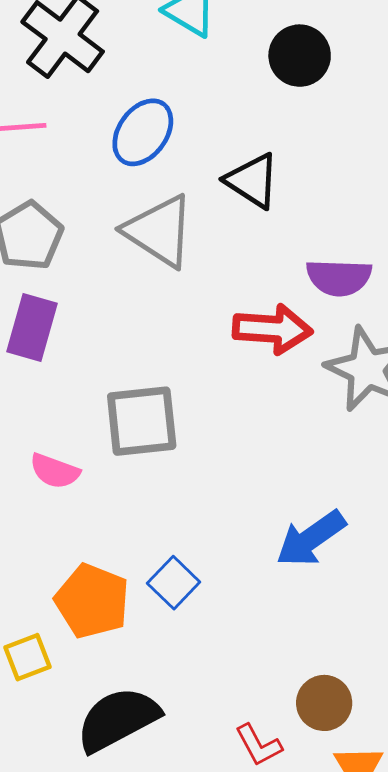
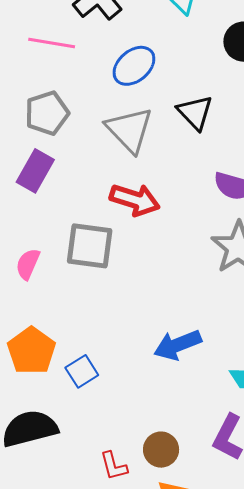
red arrow: (272, 329) -> (135, 200), moved
pink semicircle: (55, 471) -> (28, 264), turned 80
blue square: (174, 583) -> (82, 371), moved

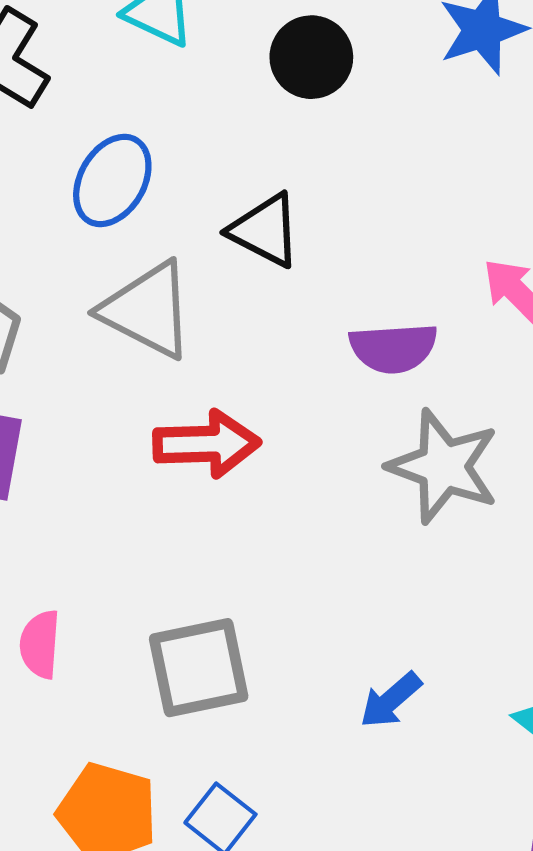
gray square: (90, 246) -> (199, 668), moved
blue arrow: (178, 345) -> (391, 700), size x0.7

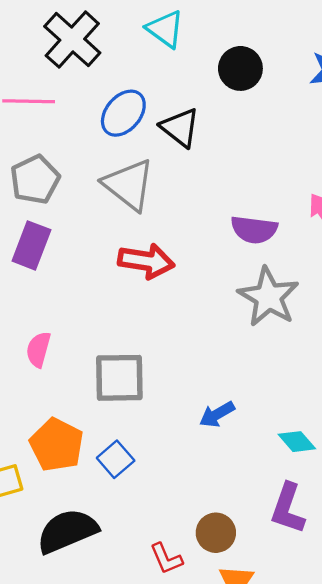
black triangle: (265, 230) -> (180, 128), moved

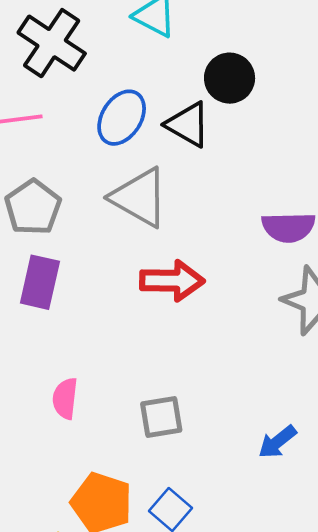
black circle: (240, 68) -> (230, 78), moved
gray square: (119, 378) -> (161, 417), size x0.7

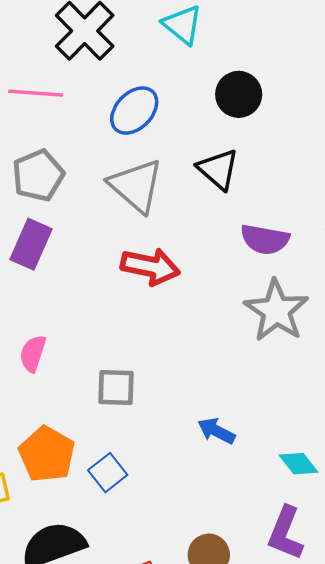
black triangle: (188, 124) -> (218, 169), moved
blue arrow: (277, 442) -> (216, 431), turned 54

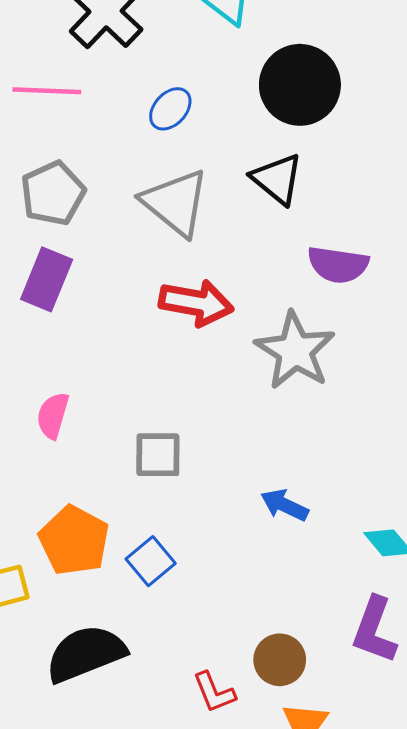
black circle: (239, 94) -> (300, 85), size x1.4
blue ellipse: (134, 111) -> (170, 109), size x0.7
gray star: (276, 311) -> (295, 351), moved

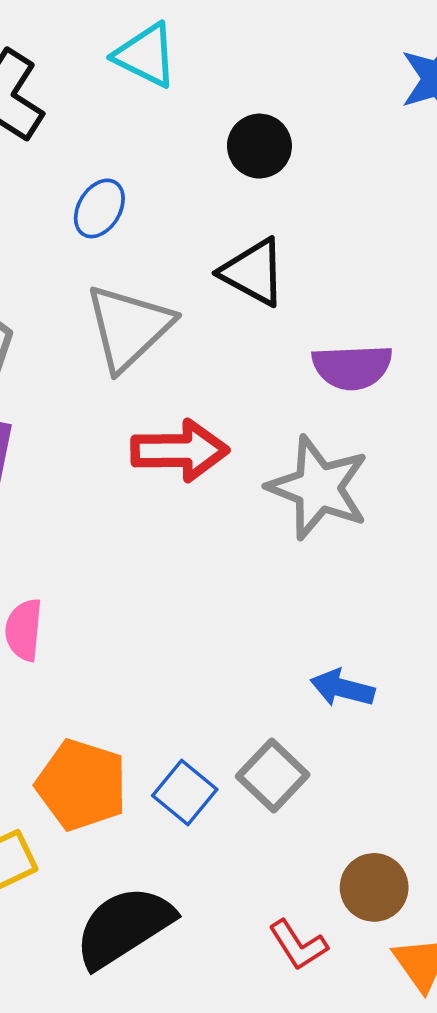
black circle: (300, 85) -> (259, 146), size x0.6
gray triangle: (175, 203) -> (129, 327), turned 48
gray square: (158, 455) -> (273, 776), moved, turned -36

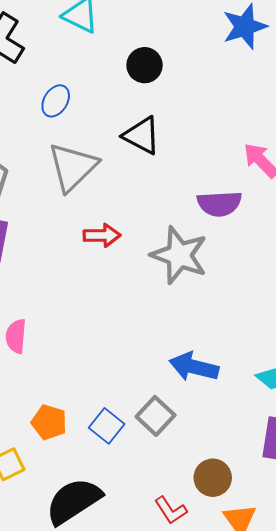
purple semicircle: (352, 367) -> (219, 204), moved
red arrow: (180, 451) -> (102, 235), size x0.7
blue arrow: (342, 688) -> (194, 367), size x1.4
orange pentagon: (82, 785) -> (49, 422), size x0.7

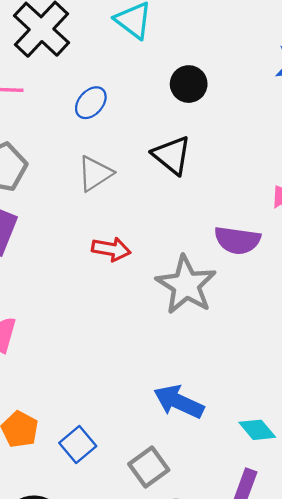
gray triangle: (73, 167) -> (95, 173), size x0.7
gray square: (156, 416) -> (149, 467), moved

